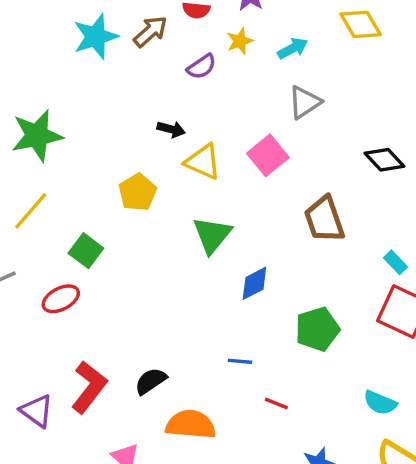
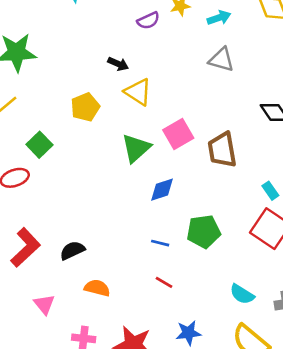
gray triangle: (305, 102) -> (221, 60), turned 40
pink square: (268, 155) -> (178, 134), moved
blue line: (240, 361) -> (160, 243), moved
orange semicircle: (191, 425) -> (97, 288), size x0.7

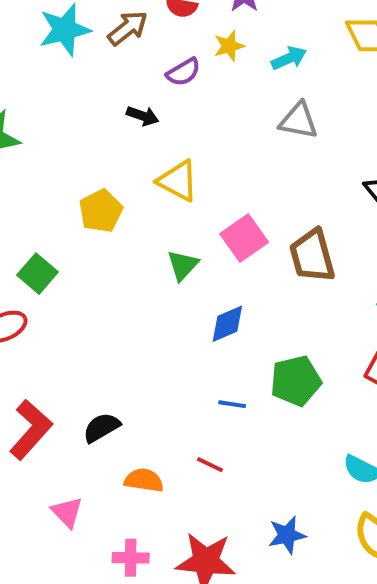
black arrow: (118, 64) -> (143, 116), moved
green triangle: (136, 148) -> (183, 265), size x0.7
red line: (164, 282) -> (210, 465), moved

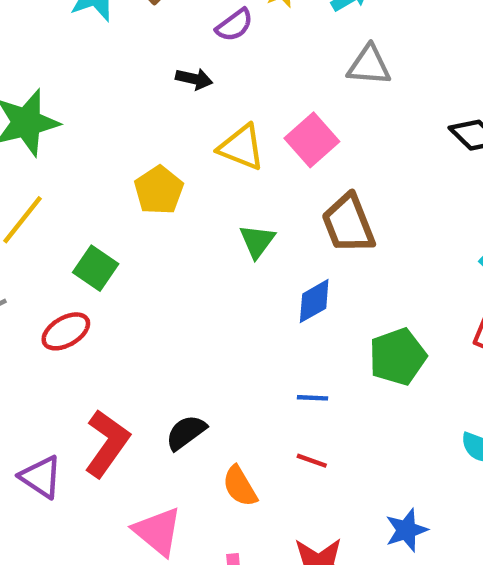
pink square: (244, 238) -> (312, 140), moved
brown trapezoid: (312, 256) -> (348, 224), moved
blue line: (232, 404) -> (312, 398), moved
orange semicircle: (144, 480) -> (240, 486), turned -123
pink triangle: (67, 512) -> (158, 531), size x1.4

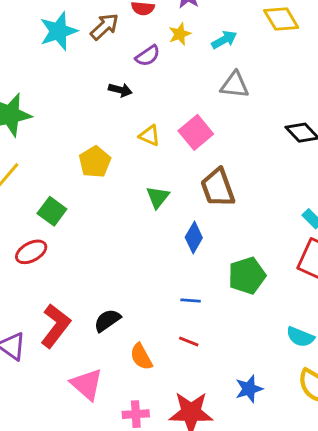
yellow triangle: (241, 147) -> (150, 136), size x0.7
blue diamond: (314, 301) -> (194, 237), turned -32

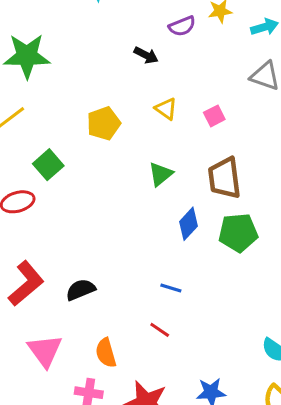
pink square: (196, 132) -> (214, 116), size x0.6
green pentagon: (247, 276) -> (238, 233), moved
orange semicircle: (141, 357) -> (106, 353), moved

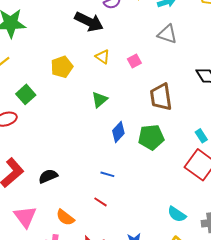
black arrow: (146, 55) -> (89, 22), size x1.8
brown trapezoid: (224, 178) -> (161, 97), moved
orange semicircle: (106, 353) -> (65, 218), turned -36

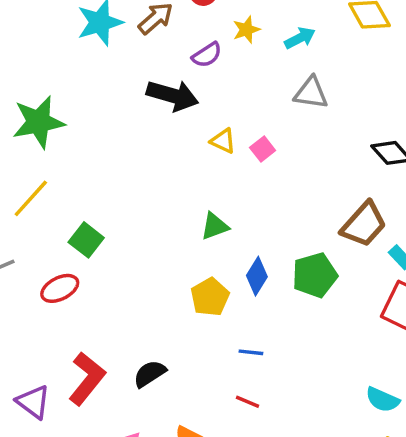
yellow triangle: (103, 57) -> (223, 141), moved
yellow pentagon: (62, 67) -> (210, 297), moved
brown trapezoid: (161, 97) -> (364, 224), moved, turned -120
green triangle: (100, 100) -> (215, 226), turned 30

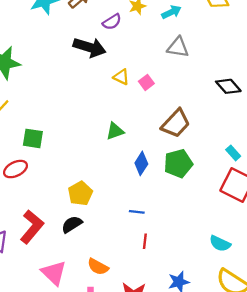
brown trapezoid: (364, 224) -> (176, 123), moved
green square: (86, 240) -> (33, 138), turned -30
yellow pentagon: (210, 297) -> (80, 193), moved
red line: (247, 402) -> (145, 241), moved, turned 72

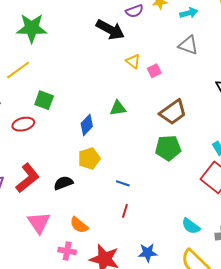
blue diamond: (141, 163) -> (87, 125), moved
yellow pentagon: (80, 193) -> (89, 159), moved

